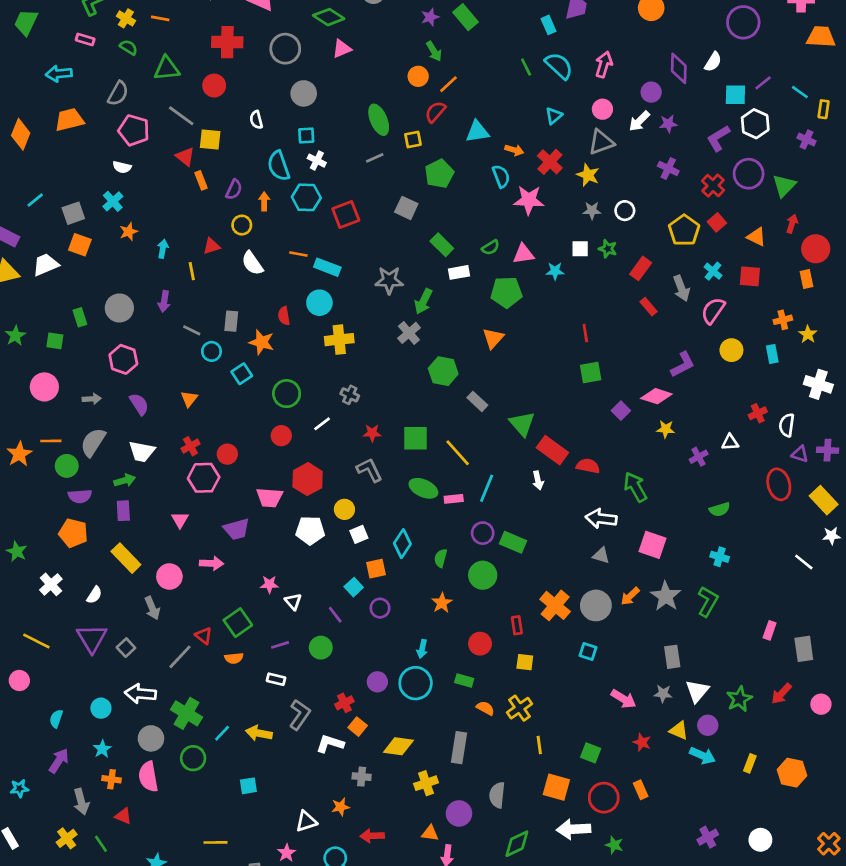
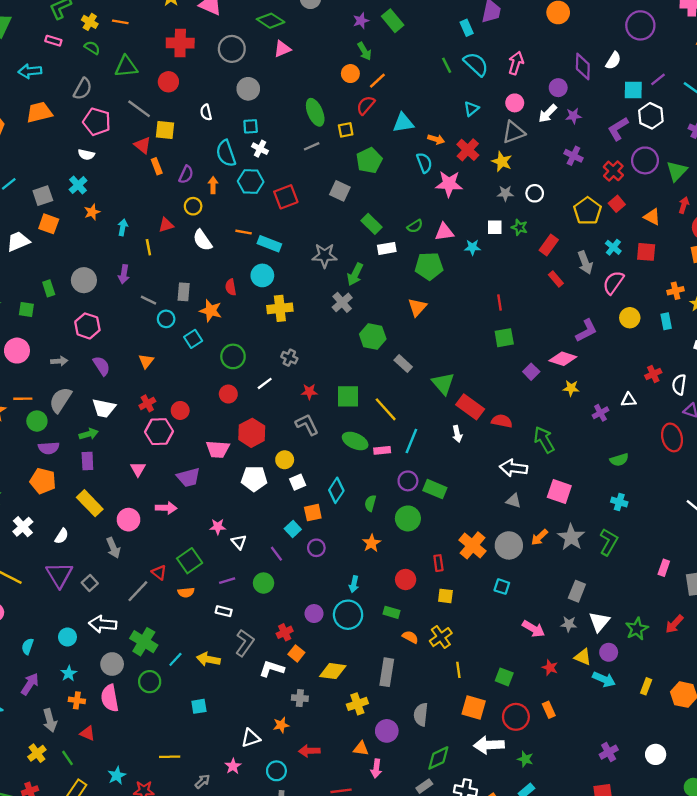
gray rectangle: (672, 657) -> (577, 591), turned 30

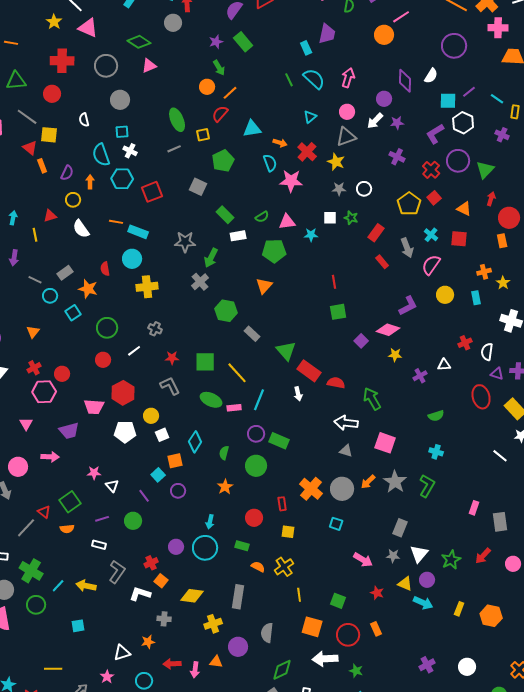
gray rectangle: (184, 292) -> (65, 273), turned 49
pink arrow: (376, 768) -> (195, 670), moved

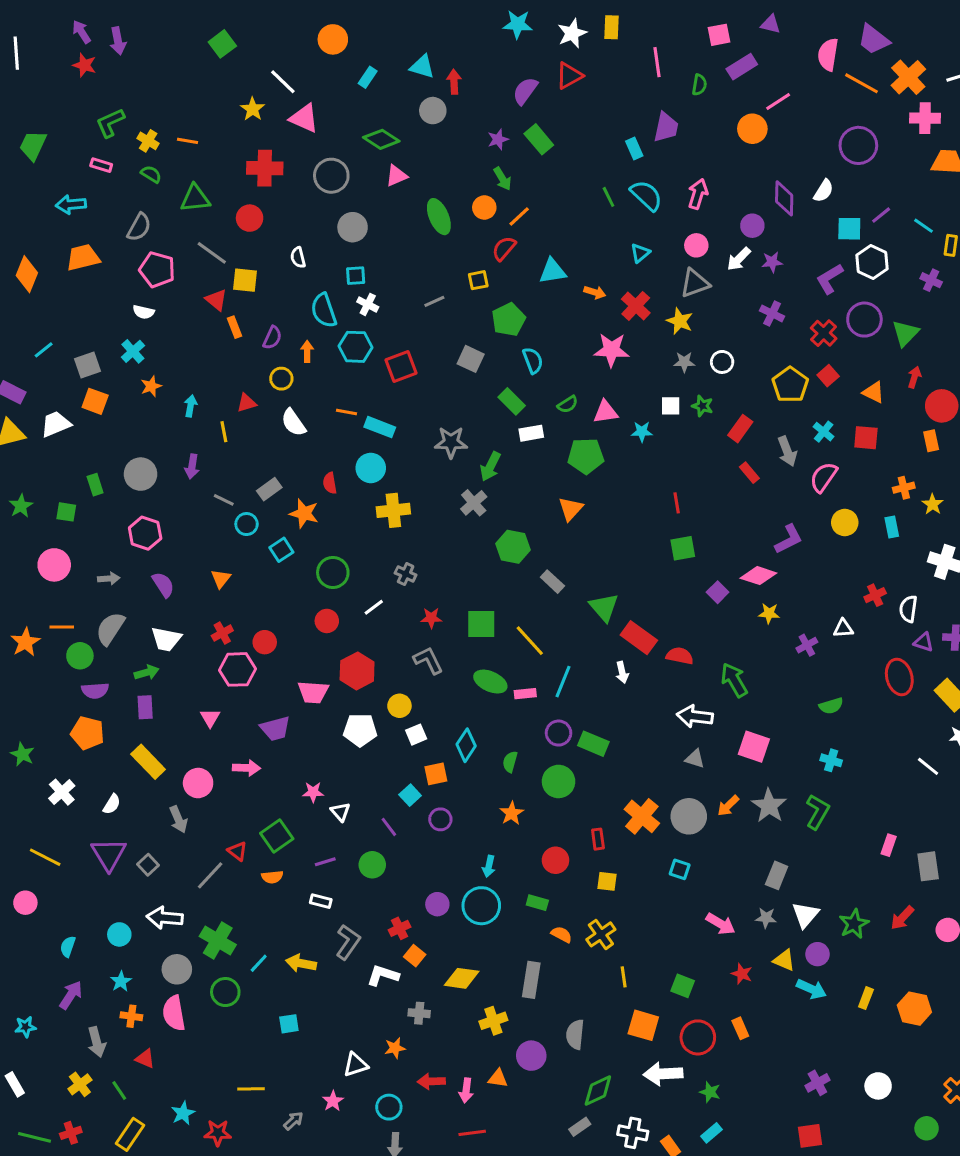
green ellipse: (177, 120) -> (439, 217), moved
cyan semicircle: (270, 163) -> (533, 360), moved

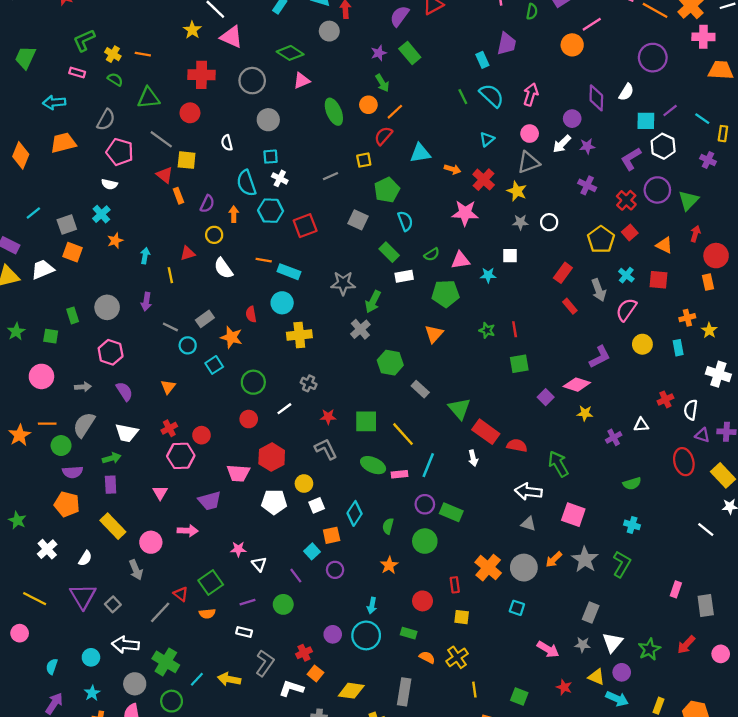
green star: (702, 406) -> (487, 330), moved

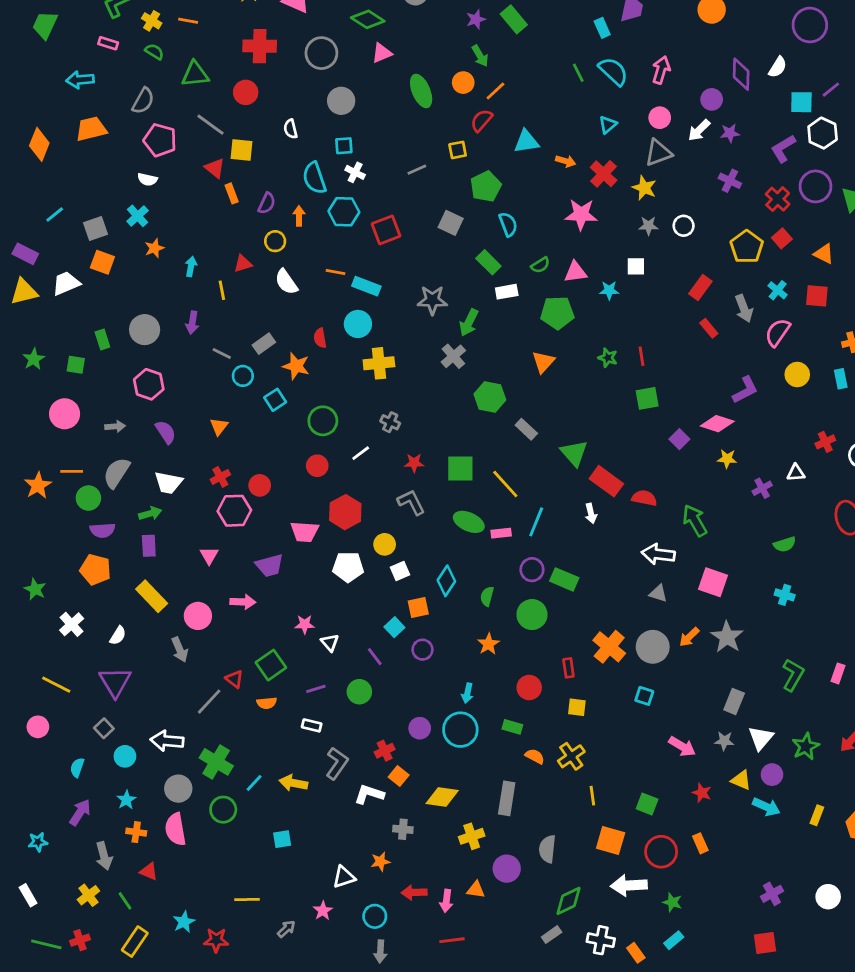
green L-shape: (622, 564) -> (793, 675), moved
gray square: (113, 604) -> (104, 728), moved

